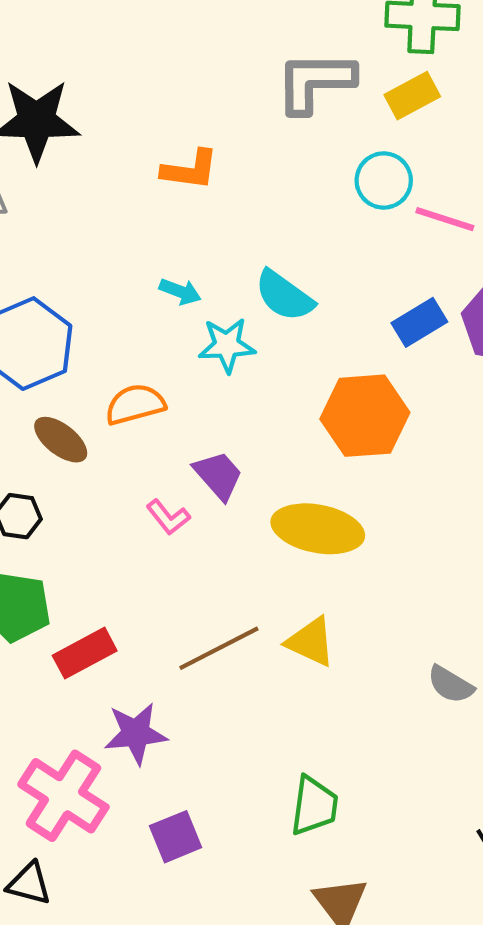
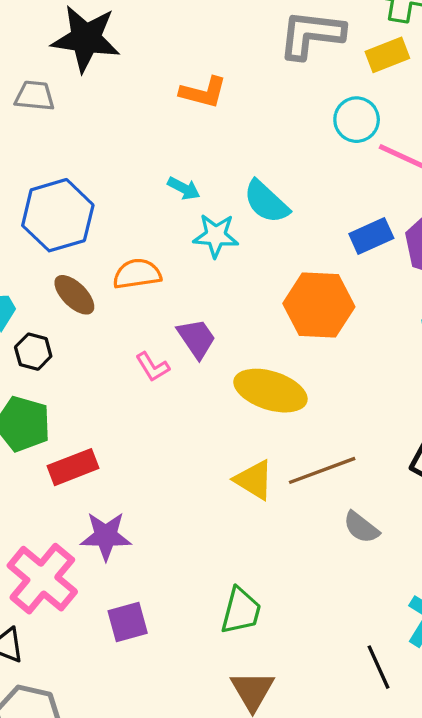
brown line: (219, 648) -> (322, 470), moved

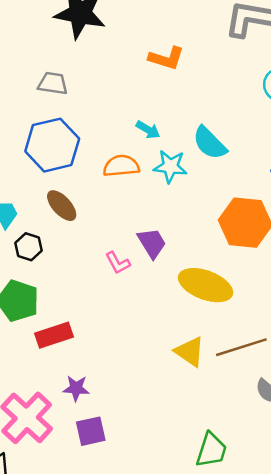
gray trapezoid: (35, 96) -> (53, 83), moved
orange semicircle: (137, 274) -> (121, 166), moved
purple star: (106, 536) -> (76, 388), size x0.7
green trapezoid: (241, 611) -> (211, 450), moved
purple square: (128, 622) -> (91, 431), moved

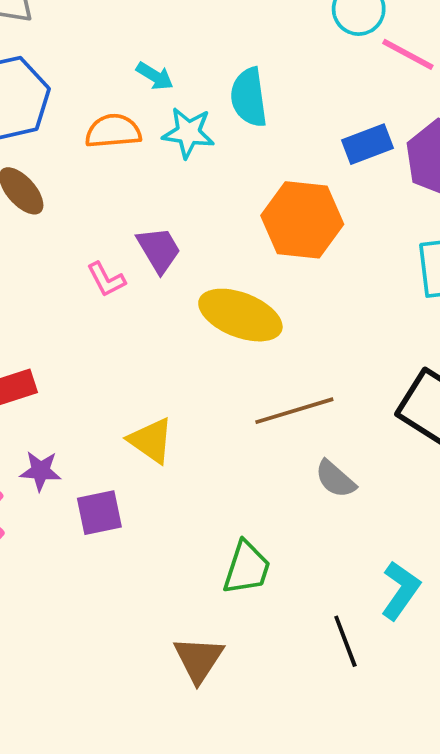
cyan semicircle: (210, 143) -> (249, 97), turned 36
yellow triangle: (190, 352) -> (151, 440), moved
purple square: (91, 431) -> (99, 513), moved

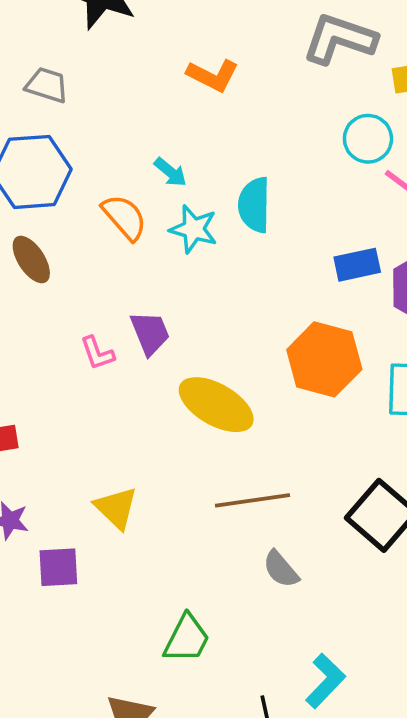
orange semicircle: (113, 131) -> (124, 217), turned 45
orange hexagon: (302, 220) -> (324, 359), moved

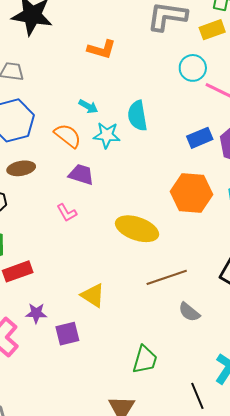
brown ellipse: (31, 259) -> (21, 168), turned -56
purple trapezoid: (150, 333) -> (81, 175), moved, turned -40

